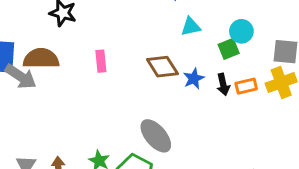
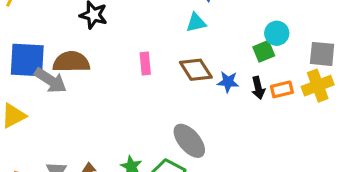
cyan triangle: (191, 27) -> (196, 23), moved
pink rectangle: (101, 61) -> (145, 64), moved
blue star: (194, 79) -> (228, 82), turned 30

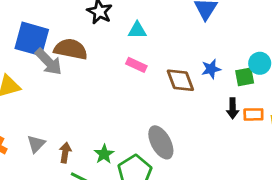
cyan triangle: (196, 23) -> (137, 30), moved
pink rectangle: (145, 64) -> (136, 65), turned -72
blue star: (228, 82) -> (211, 69), moved, turned -30

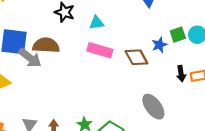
pink rectangle: (136, 65) -> (100, 50), size x1.5
green square: (245, 77) -> (178, 35), moved
gray ellipse: (161, 142) -> (153, 107), moved

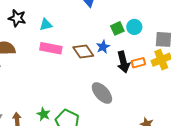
blue star: (159, 45) -> (103, 47), moved
black arrow: (181, 74) -> (123, 62), size x1.5

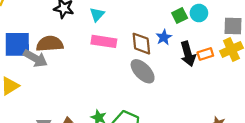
cyan triangle: (46, 25) -> (97, 14), turned -32
brown diamond: (83, 51) -> (141, 44), turned 30
gray ellipse: (102, 93) -> (143, 71), moved

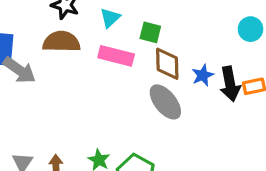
green square: (180, 16) -> (150, 32), moved, turned 35
blue star: (164, 37) -> (203, 75), moved
brown semicircle: (50, 44) -> (61, 42), moved

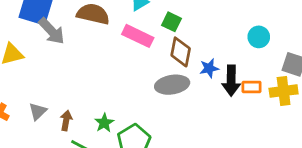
gray ellipse: (165, 102) -> (172, 85), turned -72

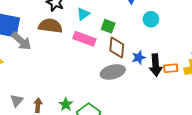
cyan circle: (259, 37) -> (151, 19), moved

